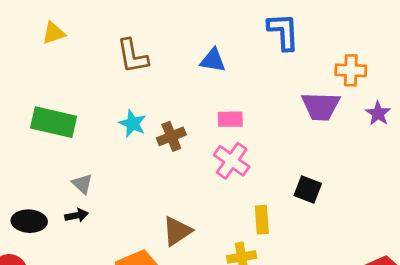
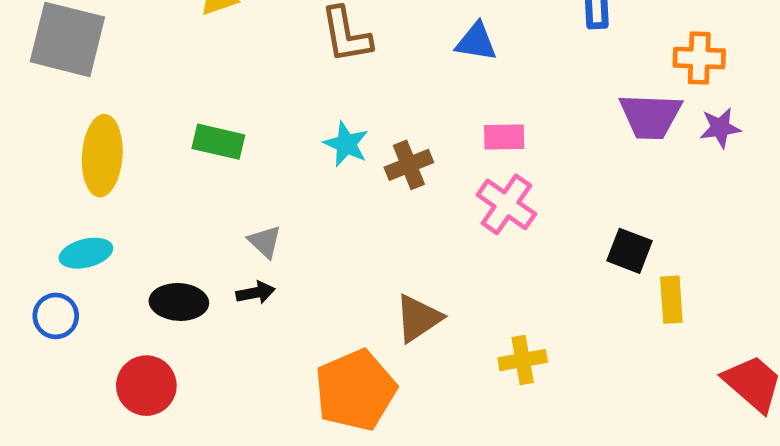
purple star: (378, 113) -> (720, 128), moved, turned 30
green rectangle: (54, 122) -> (218, 142), size x0.7
yellow rectangle: (262, 220) -> (671, 300), moved

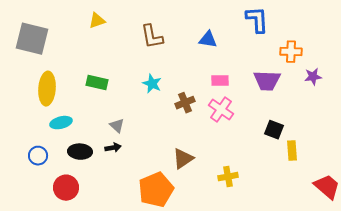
orange cross: (699, 58) -> (291, 52), moved
purple trapezoid: (650, 116) -> (267, 81), moved
brown cross: (409, 165) -> (185, 103), moved
cyan ellipse: (86, 253) -> (61, 123), moved
blue circle: (56, 316) -> (38, 156), moved

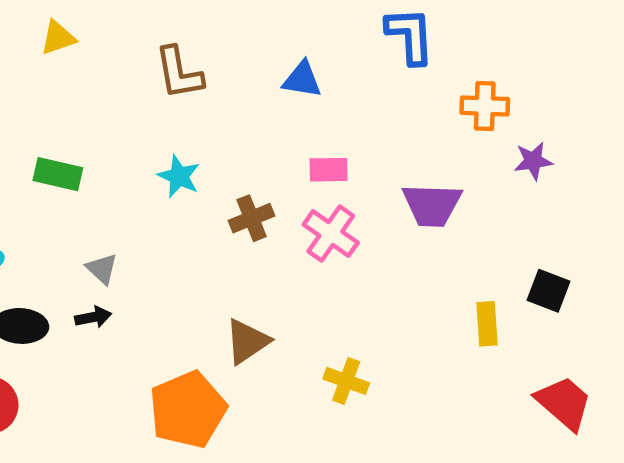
purple trapezoid: (267, 81) -> (432, 205), moved
black square: (274, 130) -> (549, 291), moved
yellow cross: (228, 177) -> (346, 381), turned 30

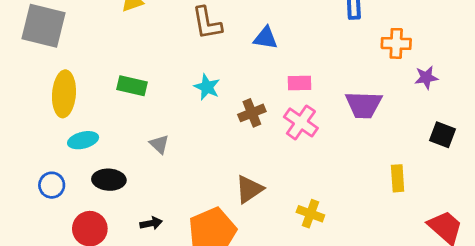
blue triangle: (302, 80) -> (265, 38), moved
black square: (549, 291) -> (443, 135), moved
black arrow: (93, 317) -> (151, 223), moved

